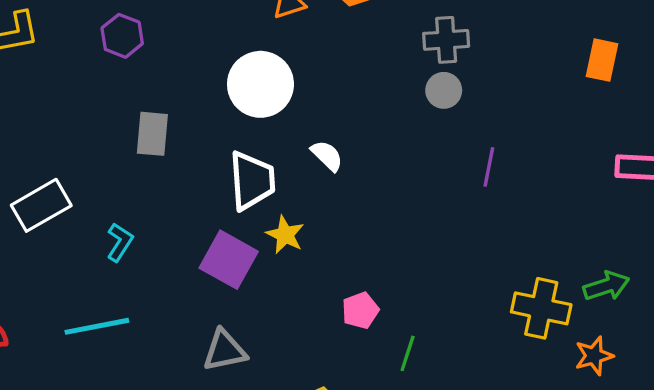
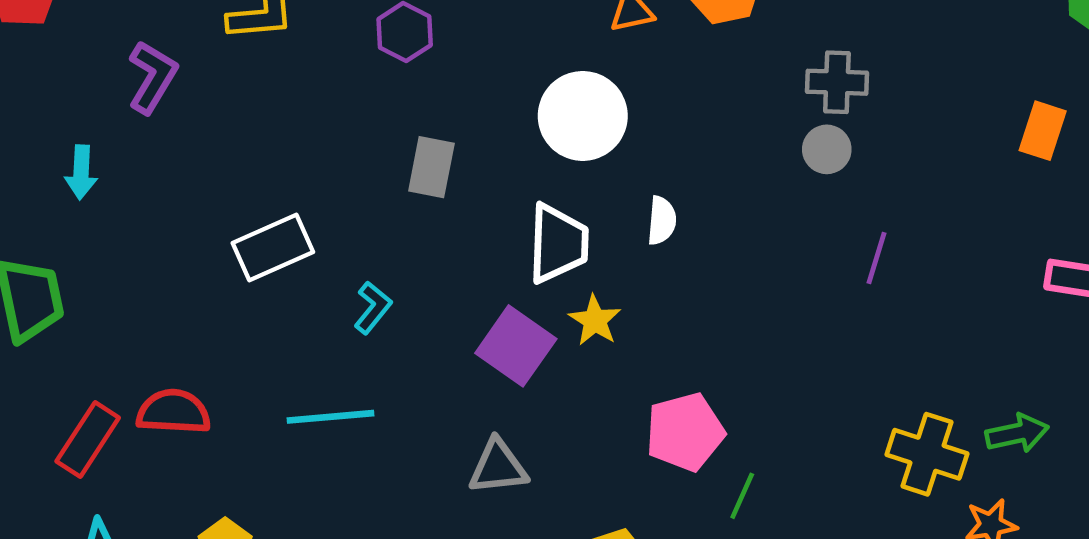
white semicircle: (327, 156) -> (662, 221), turned 45
pink pentagon: (360, 310) -> (685, 432), size x1.6

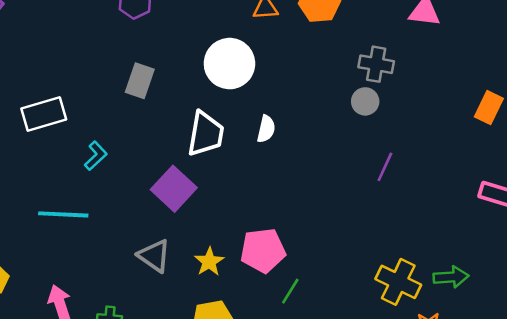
yellow star: (595, 320) -> (209, 262), moved
gray triangle: (498, 467) -> (154, 256), turned 33

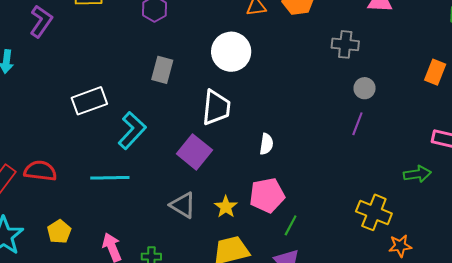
gray circle: (365, 101) -> (365, 88), moved
white semicircle: (266, 129) -> (266, 144), moved
cyan L-shape: (96, 156) -> (132, 131), size x1.6
green arrow: (451, 277) -> (417, 174), moved

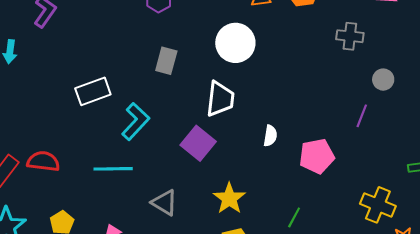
gray circle: (365, 88) -> (383, 80), moved
pink pentagon: (267, 195) -> (317, 156), moved
gray triangle: (183, 205) -> (164, 203), moved
yellow star: (226, 207) -> (229, 198), size x1.4

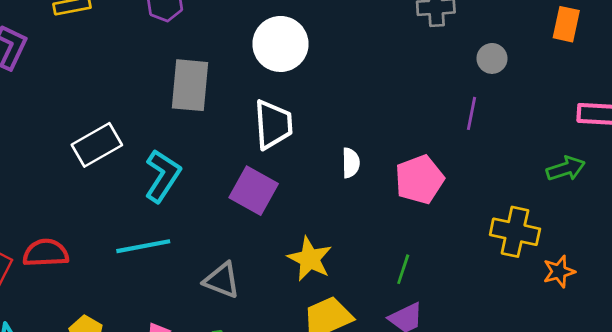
gray rectangle: (166, 61) -> (190, 85), size x1.4

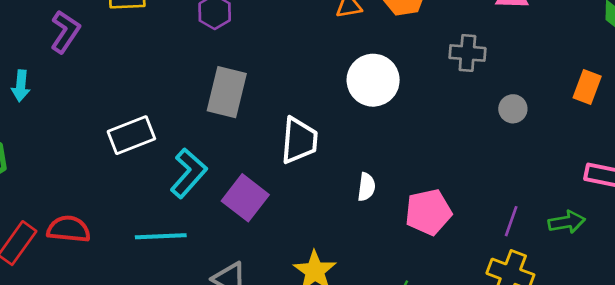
white circle: (280, 44) -> (373, 80), moved
purple line: (471, 113) -> (511, 221), moved
purple square: (254, 191) -> (245, 198), moved

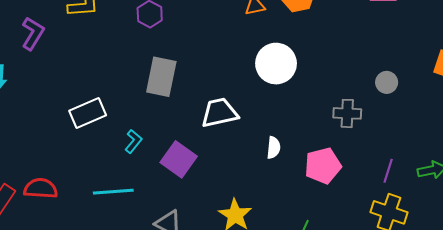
gray cross: (467, 53) -> (347, 113), moved
white trapezoid: (299, 140) -> (219, 113), turned -105
cyan L-shape: (189, 173) -> (133, 141), size x0.6

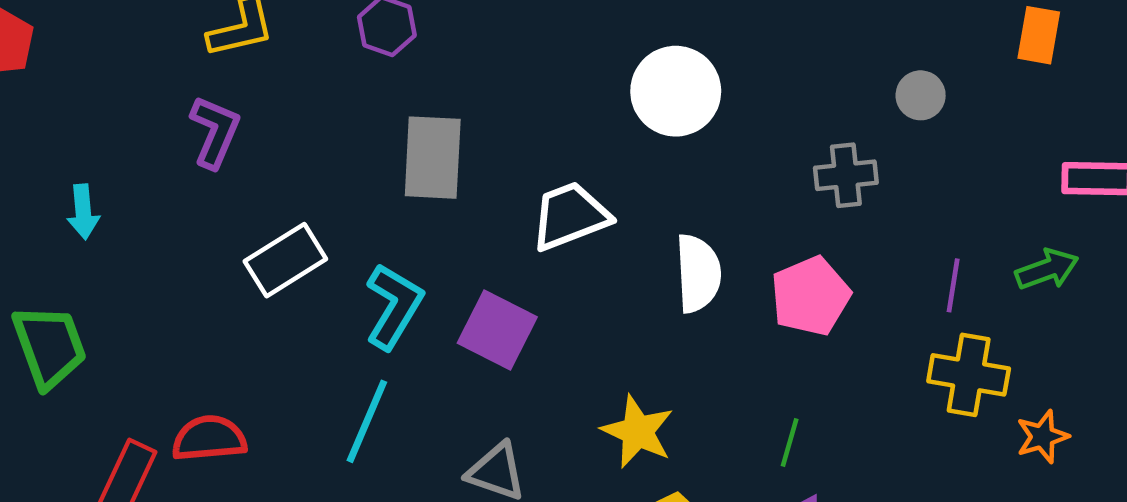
purple L-shape: (33, 33) -> (215, 132), moved
cyan L-shape: (133, 141) -> (394, 306), size x1.6
white semicircle: (274, 148) -> (698, 273), size x1.6
cyan line: (113, 192) -> (367, 421), turned -54

